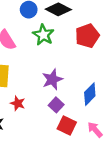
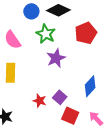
purple star: (52, 79) -> (56, 58), moved
red star: (18, 103) -> (40, 101), moved

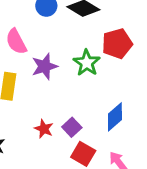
green star: (46, 34) -> (87, 63), moved
purple star: (56, 58) -> (45, 66), moved

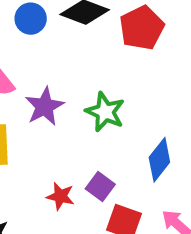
red pentagon: (117, 44) -> (142, 28), moved
green star: (87, 63) -> (105, 112), moved

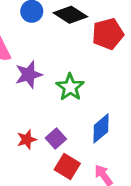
red star: (61, 196) -> (27, 139), turned 30

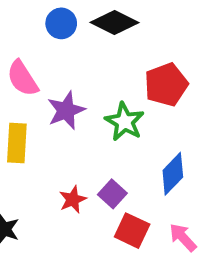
red pentagon: (108, 34) -> (166, 85), moved

